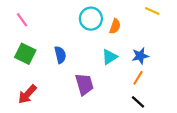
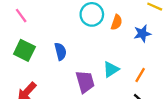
blue star: (140, 56) -> (142, 33), moved
cyan triangle: (110, 57) -> (111, 69), moved

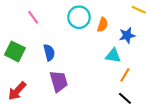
pink line: (21, 16) -> (33, 17), moved
cyan triangle: (111, 69) -> (113, 56), moved, turned 42
purple trapezoid: (85, 82) -> (59, 81), moved

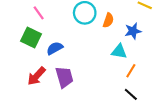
green square: (15, 51) -> (31, 37), moved
blue semicircle: (49, 52) -> (55, 48), turned -105
red arrow: (17, 91) -> (36, 76), moved

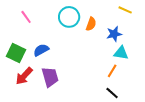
green square: (31, 37) -> (16, 53), moved
cyan triangle: (119, 51) -> (121, 53), moved

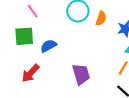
green square: (16, 53) -> (24, 36), moved, turned -30
purple trapezoid: (50, 77) -> (81, 74), moved

